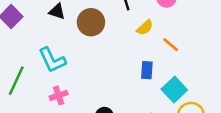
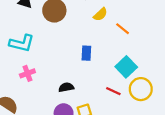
cyan L-shape: (52, 60) -> (22, 43), turned -50
blue rectangle: (147, 70) -> (86, 53), moved

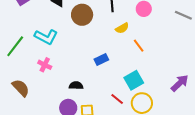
blue rectangle: (86, 53) -> (101, 60), turned 48
pink cross: (27, 73) -> (45, 65), turned 32

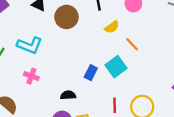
blue rectangle: (101, 60) -> (91, 73), moved, turned -32
cyan square: (134, 80) -> (116, 67), moved
red line: (117, 99) -> (115, 105), turned 56

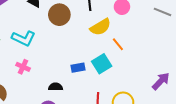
yellow semicircle: (112, 27) -> (100, 27), size x1.5
blue rectangle: (91, 73) -> (78, 68), turned 48

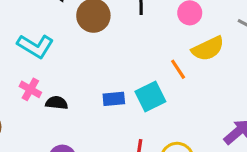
yellow semicircle: (100, 27) -> (208, 49), moved
black semicircle: (56, 87) -> (57, 103), moved

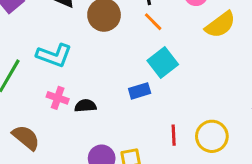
orange line: (178, 69) -> (153, 22), moved
cyan square: (150, 97) -> (163, 62), moved

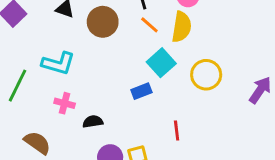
yellow semicircle: (220, 25) -> (182, 27), moved, turned -40
black semicircle: (85, 106) -> (93, 122), moved
yellow circle: (212, 136) -> (206, 75), moved

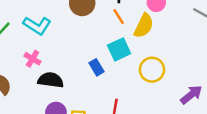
blue rectangle: (141, 91) -> (97, 67), turned 63
black semicircle: (93, 122) -> (51, 80), size x1.5

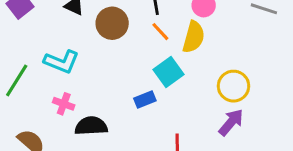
blue rectangle: (97, 67) -> (145, 99), turned -70
yellow circle: (152, 70) -> (233, 86), moved
purple arrow: (191, 95) -> (231, 122), moved

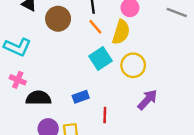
yellow circle: (233, 86) -> (133, 65), moved
blue rectangle: (145, 99) -> (81, 97), moved

